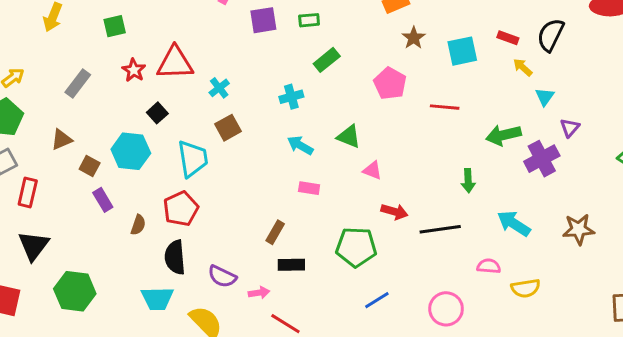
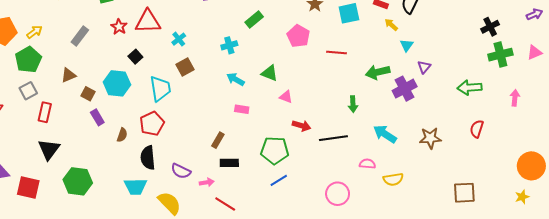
blue line: (377, 300) -> (279, 180), moved

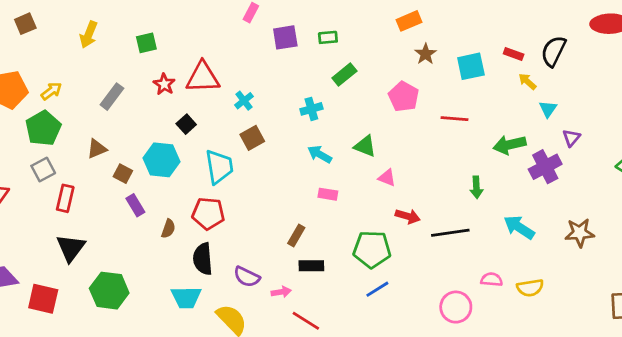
red pentagon: (152, 124) -> (208, 213), turned 30
pink semicircle: (367, 164) -> (492, 280), moved

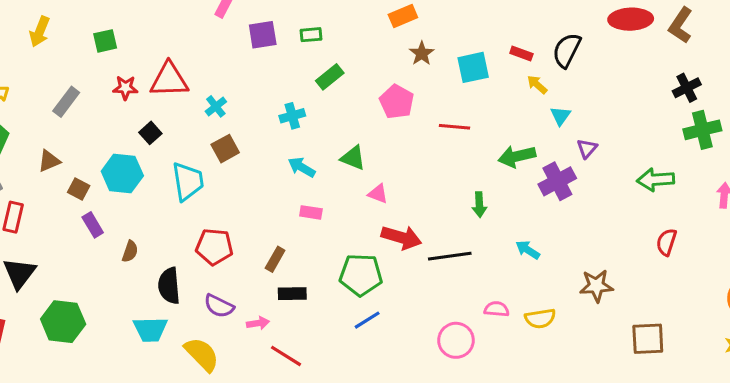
red star: (164, 84) -> (125, 88), turned -30
red pentagon: (208, 213) -> (214, 247), moved
red arrow: (408, 216) -> (401, 237), size x1.4
cyan arrow: (519, 227) -> (528, 250), size x0.7
brown star: (580, 233) -> (596, 286), moved

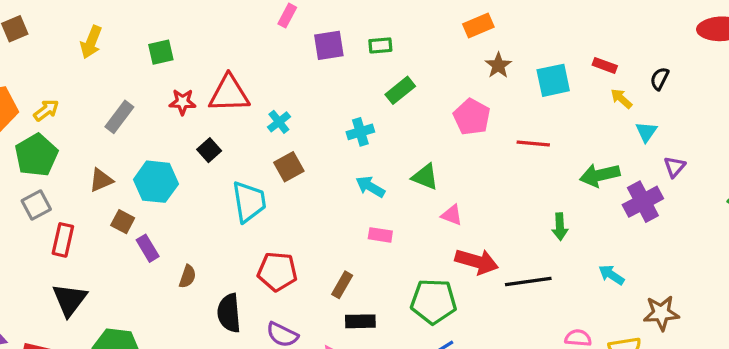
black semicircle: (567, 50) -> (660, 79), moved, size x0.6
cyan hexagon: (122, 173) -> (156, 182), moved
brown square: (79, 189) -> (123, 222), moved
brown star: (596, 286) -> (661, 313), moved

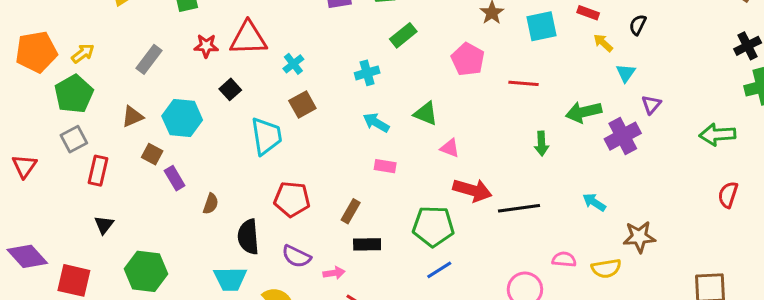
green arrow: (560, 227) -> (542, 144), moved
black triangle: (70, 300) -> (104, 225), size x0.6

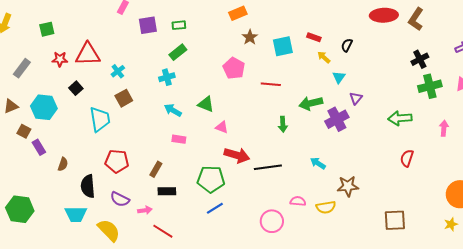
green rectangle: (403, 35) -> (178, 52), moved

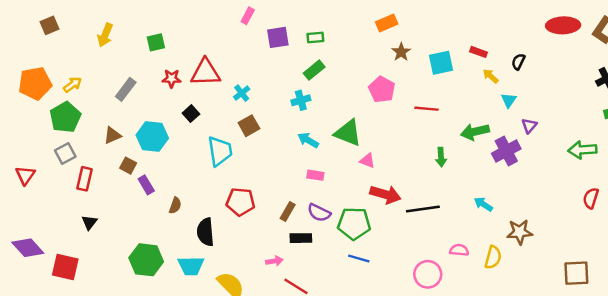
green triangle: (206, 104) -> (348, 133), size x1.4
purple semicircle: (120, 199) -> (319, 213), moved
yellow semicircle: (326, 207) -> (493, 257), turned -66
blue line: (215, 208) -> (359, 259), turned 48
green hexagon: (20, 209) -> (146, 260), moved

